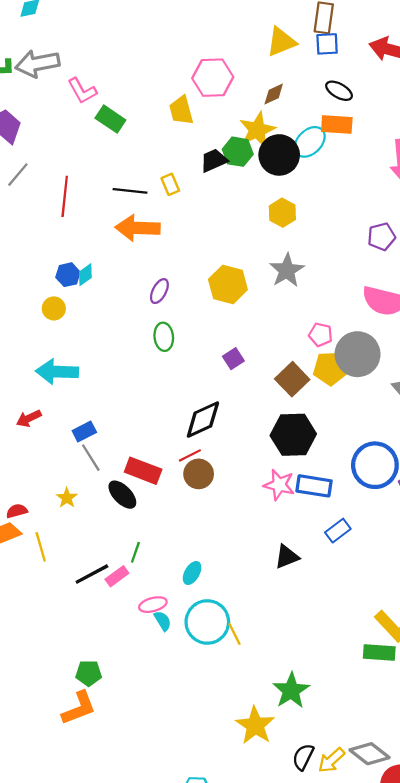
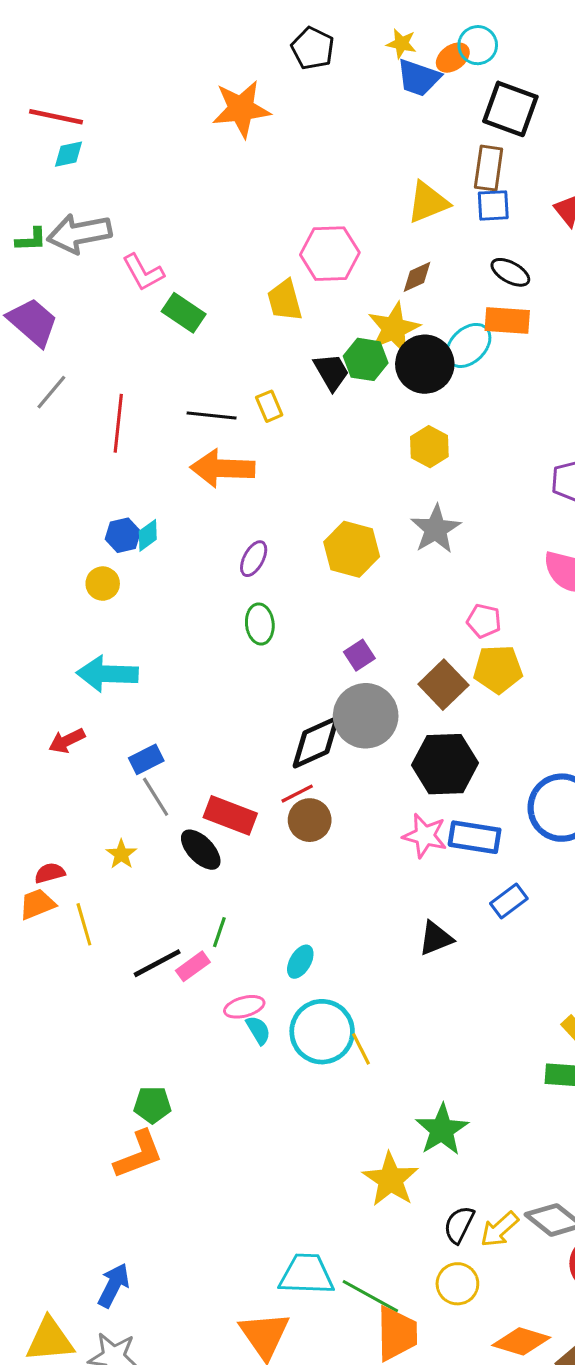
black trapezoid: (214, 160) -> (331, 372), turned 84
gray circle: (358, 354) -> (366, 716), moved

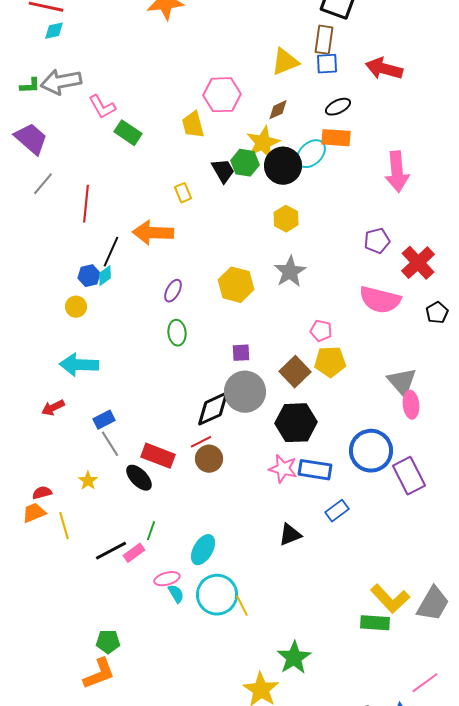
black ellipse: (510, 272) -> (338, 107), turned -55
black line: (212, 415) -> (111, 252), moved, turned -72
purple square: (359, 655) -> (241, 353), turned 30
cyan ellipse: (300, 962) -> (203, 550), size x1.4

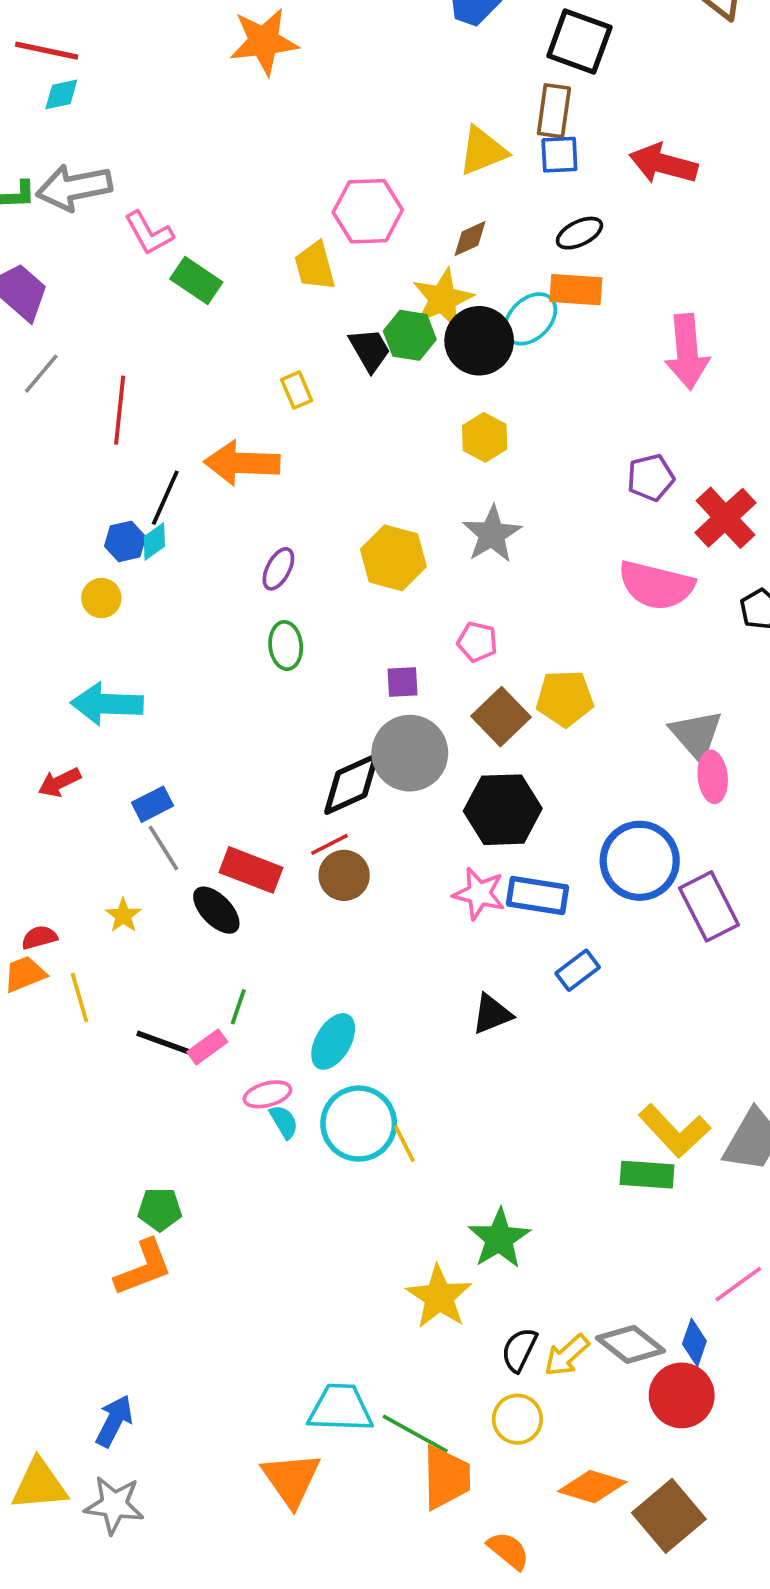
pink pentagon: (321, 331) -> (477, 642), moved
black line: (111, 551) -> (165, 1043), turned 48

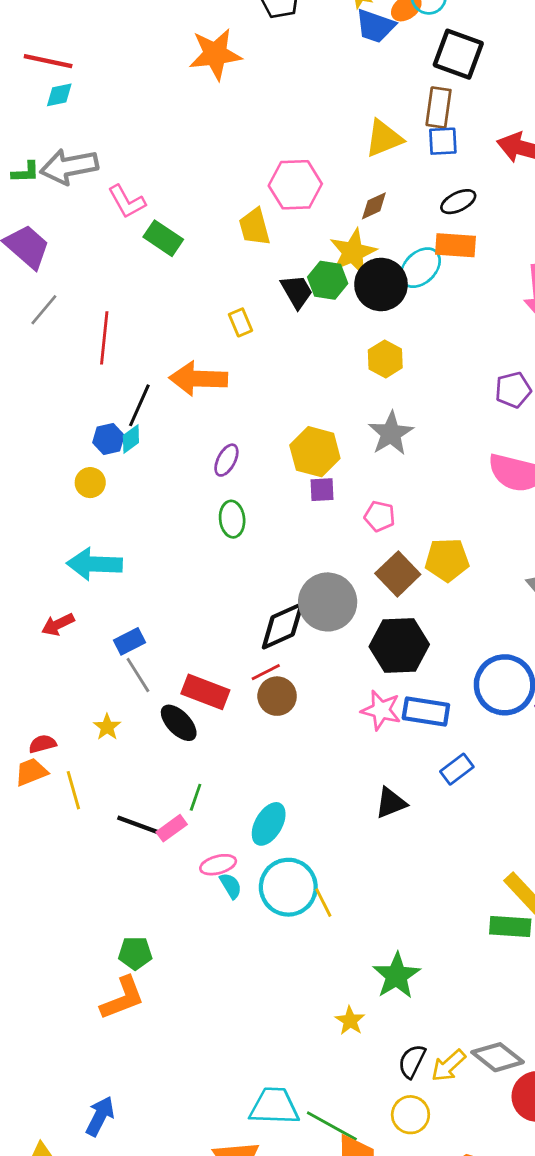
purple square: (402, 682) -> (322, 490), moved
yellow star: (439, 1297) -> (350, 1021), size x0.6

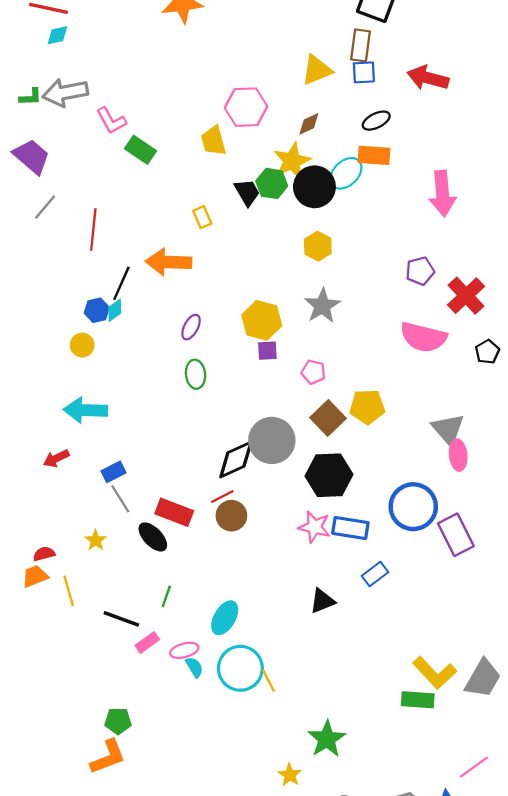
pink rectangle: (172, 828) -> (147, 642), moved

